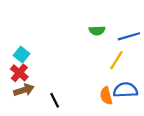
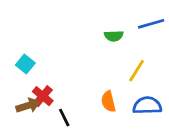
blue line: (129, 36) -> (151, 24), moved
red cross: (19, 73) -> (43, 96), moved
orange semicircle: (106, 96) -> (108, 101), moved

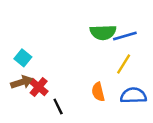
blue line: (151, 24) -> (125, 36), moved
green semicircle: (114, 36) -> (103, 32), size x1.5
brown arrow: (28, 105) -> (22, 82), moved

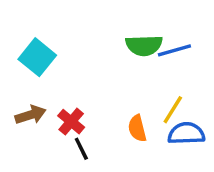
cyan square: (23, 58) -> (37, 57), moved, size x1.5
yellow line: (124, 64) -> (173, 110), moved
red cross: (39, 87) -> (71, 122), moved

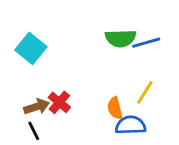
brown arrow: (30, 115) -> (37, 107), moved
blue semicircle: (186, 133) -> (131, 125), moved
black line: (81, 149) -> (34, 131), moved

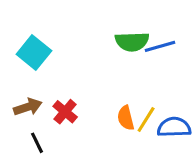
yellow line: (145, 92) -> (146, 119), moved
brown arrow: (37, 107) -> (28, 107), moved
blue semicircle: (131, 125) -> (174, 127), moved

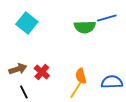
blue line: (160, 46) -> (107, 18), moved
cyan square: (34, 53) -> (27, 23), moved
yellow line: (146, 119) -> (76, 90), moved

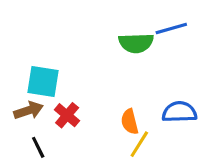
cyan square: (27, 23) -> (43, 82), moved, turned -30
blue semicircle: (112, 82) -> (179, 112), moved
yellow line: (76, 90) -> (139, 144), moved

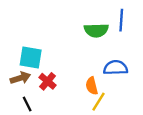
blue line: (171, 29) -> (121, 20), turned -70
blue semicircle: (179, 112) -> (116, 68), moved

